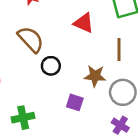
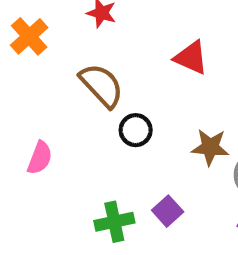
purple square: (75, 102) -> (168, 211), moved, turned 30
green cross: (23, 118) -> (114, 222), moved

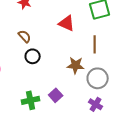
brown semicircle: (102, 85) -> (25, 36), size x0.6
black circle: (136, 130) -> (33, 56), moved

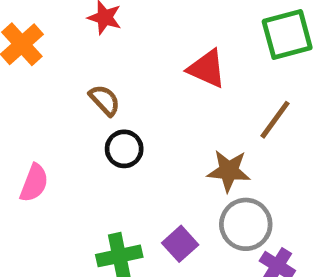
brown line: (95, 44) -> (275, 120), turned 36
gray circle: (98, 78) -> (246, 224), moved

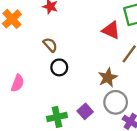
red triangle: (207, 69) -> (111, 30), moved
brown star: (229, 171) -> (108, 78), turned -30

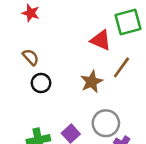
brown star: (108, 78) -> (92, 82), moved

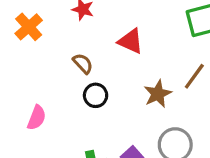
red triangle: (101, 40) -> (131, 41), moved

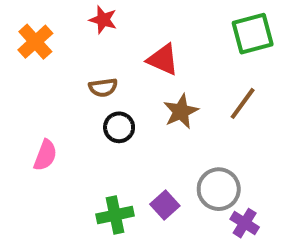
brown semicircle: (83, 64) -> (103, 87), turned 125
brown star: (158, 94) -> (181, 111), moved

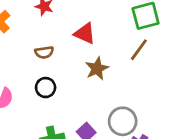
brown line: (243, 103) -> (139, 50), moved
black circle: (119, 127) -> (46, 88), moved

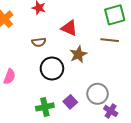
brown line: (139, 50) -> (110, 40), turned 60
black circle: (46, 88) -> (52, 69), moved, size x1.5

